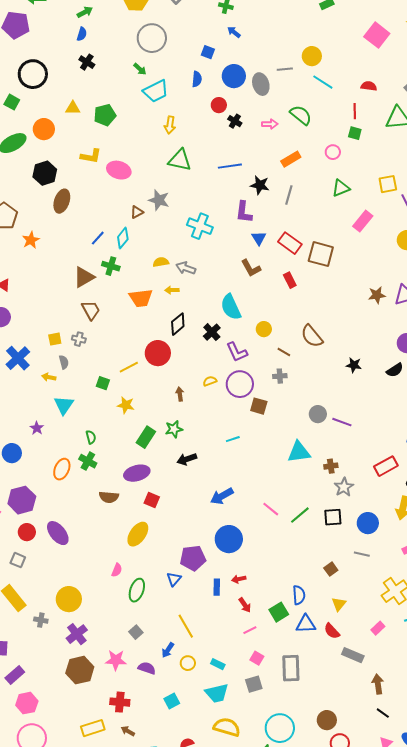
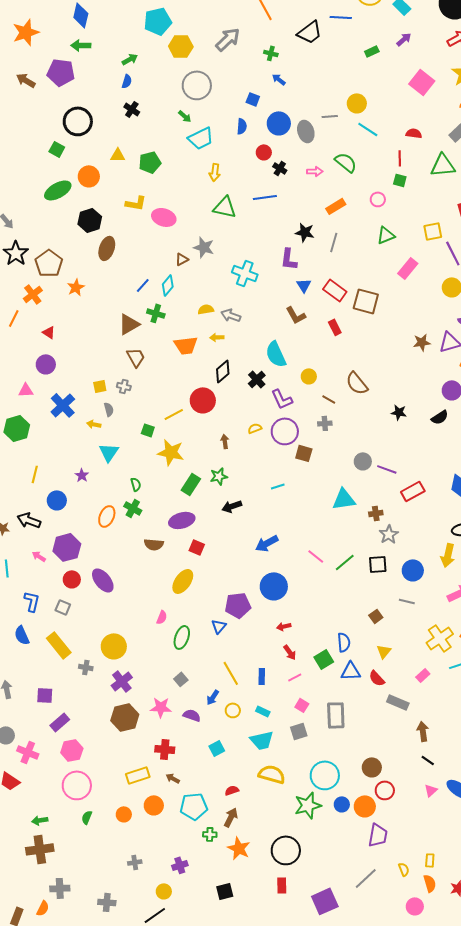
blue line: (230, 166) -> (265, 197), moved
yellow star: (126, 405) -> (171, 452), size x1.5
red rectangle: (386, 466) -> (413, 491), moved
blue rectangle: (217, 587) -> (262, 676), moved

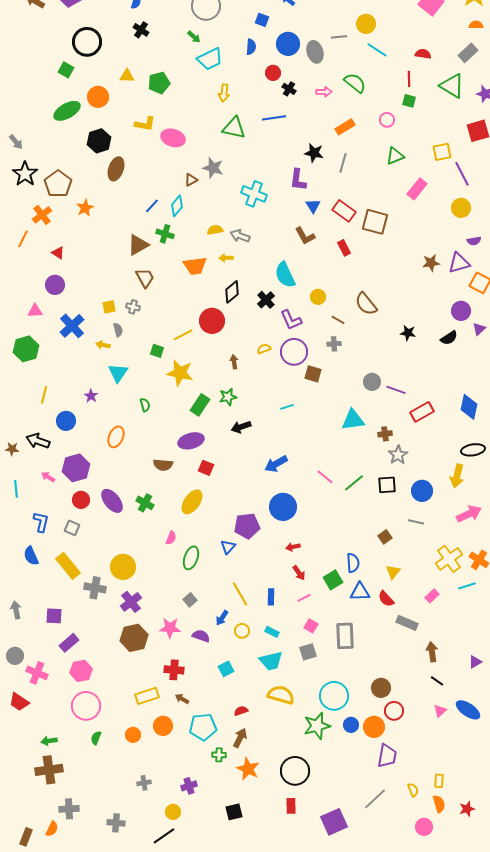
green triangle: (443, 165) -> (452, 86), turned 36
green cross: (133, 508) -> (145, 503), moved
gray cross: (86, 667) -> (95, 588), size x1.5

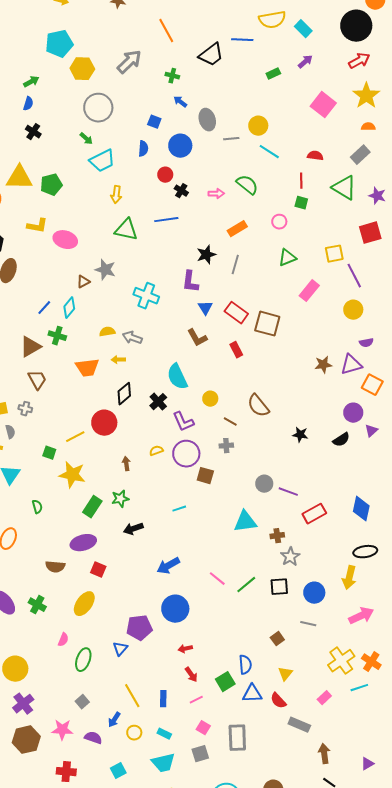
gray ellipse: (315, 52) -> (207, 120), moved
yellow triangle: (127, 76) -> (19, 178), size x1.8
black star: (314, 153) -> (206, 255), turned -30

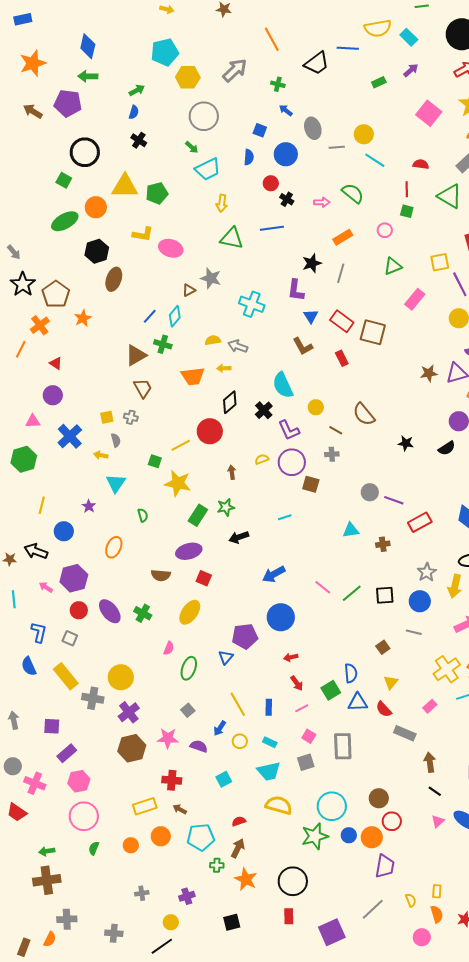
cyan triangle: (245, 522) -> (351, 530), size x0.7
gray star: (290, 557) -> (427, 572), moved

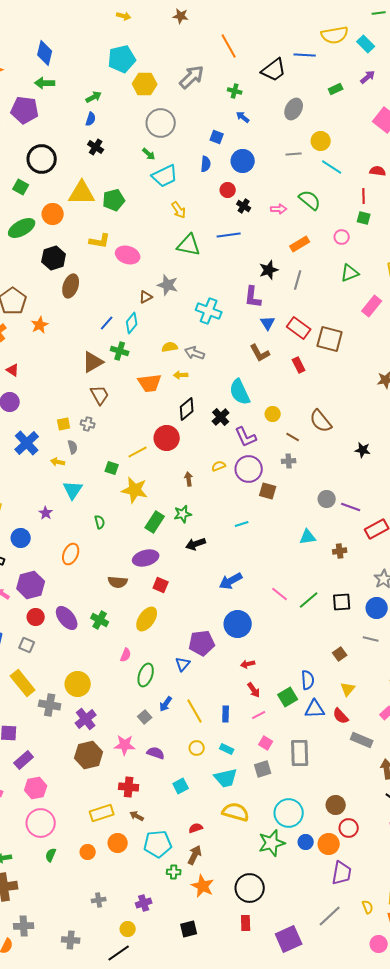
gray ellipse: (313, 128) -> (294, 109), moved, turned 45
yellow arrow: (222, 203) -> (179, 210), turned -42
blue arrow: (220, 728) -> (166, 704), moved

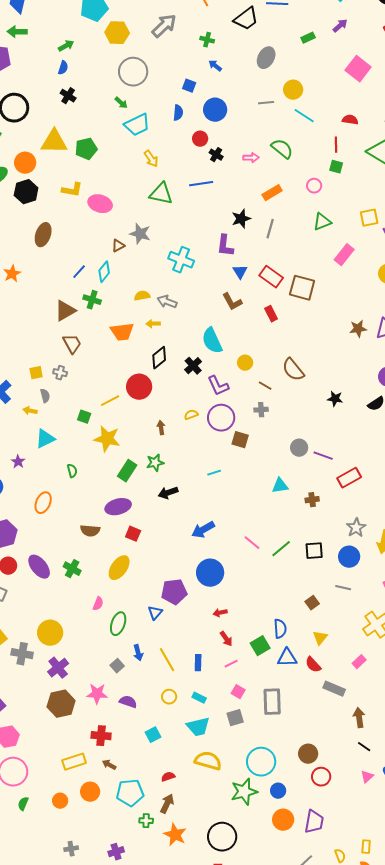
black hexagon: (54, 258) -> (26, 192), moved
cyan triangle: (73, 490) -> (45, 439), turned 30
blue arrow: (166, 704) -> (138, 653), turned -49
orange circle: (329, 844) -> (283, 820), moved

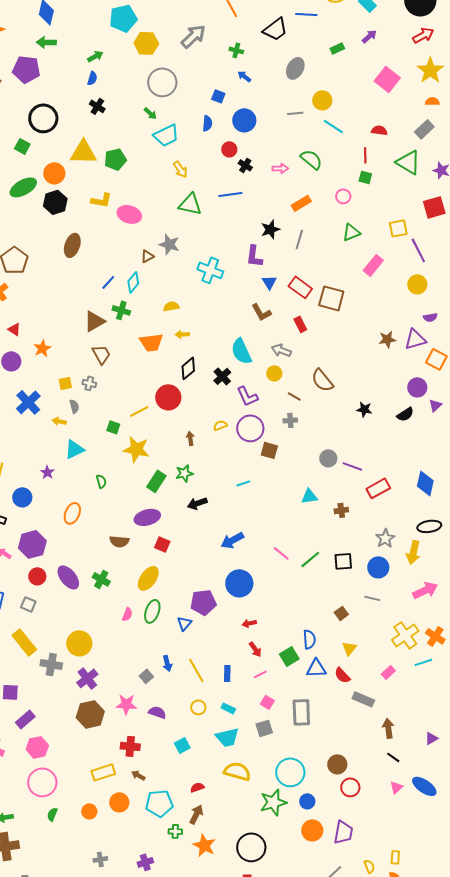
orange star: (12, 274) -> (42, 348), moved
gray arrow: (167, 302) -> (281, 350), moved
green ellipse: (118, 624) -> (152, 611), moved

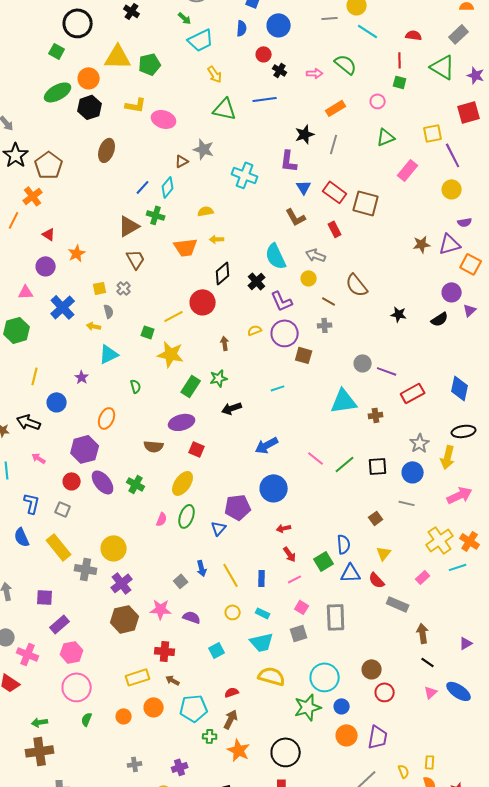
gray cross: (89, 383) -> (124, 288), turned 32
cyan triangle: (309, 496) -> (344, 401), size x1.6
purple hexagon: (32, 544) -> (85, 449), moved

